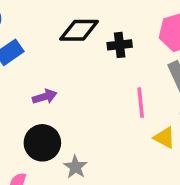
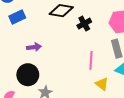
black cross: (120, 45) -> (84, 24), turned -32

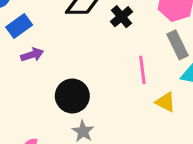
purple arrow: (34, 47) -> (32, 55), moved
black circle: (28, 75) -> (72, 96), moved

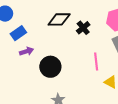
black circle: (72, 96) -> (50, 67), moved

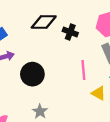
black cross: (83, 28) -> (70, 32), turned -32

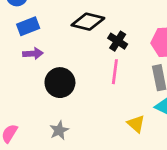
pink line: (83, 70) -> (115, 72), moved

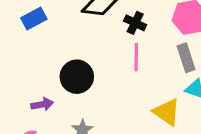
purple arrow: (33, 54) -> (42, 104), moved
yellow triangle: (136, 124) -> (167, 112), size x1.4

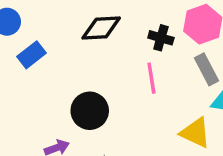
black cross: (135, 23) -> (161, 38), moved

